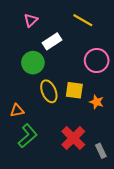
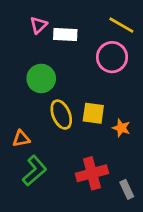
yellow line: (83, 20) -> (121, 25), moved
white rectangle: (52, 41) -> (65, 34), moved, turned 36
pink circle: (97, 61) -> (112, 57), moved
red cross: (73, 138) -> (92, 173), turned 30

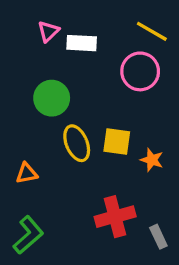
green L-shape: (35, 171) -> (28, 235), moved

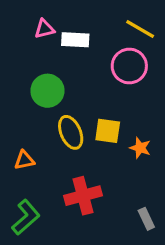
pink triangle: (48, 31) -> (44, 29), turned 30
red cross: (115, 217) -> (83, 196), moved

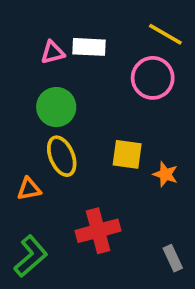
pink triangle: (44, 29) -> (53, 52), moved
yellow ellipse: (71, 132) -> (62, 156), moved

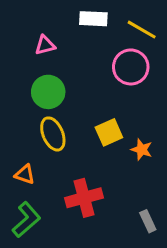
white rectangle: (89, 47) -> (93, 19), moved
yellow square: (127, 154) -> (109, 132), turned -32
orange triangle: (29, 189) -> (25, 174), moved, turned 30

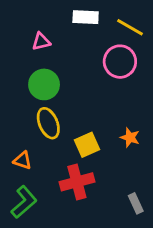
yellow square: (109, 132) -> (87, 145), moved

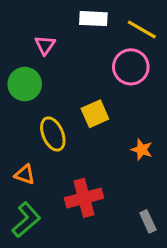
pink triangle: (41, 42) -> (45, 45), turned -42
green circle: (44, 84) -> (25, 84), moved
yellow square: (87, 145) -> (95, 114), moved

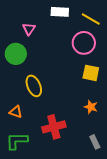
yellow square: (95, 114) -> (91, 73), moved, turned 36
orange star: (142, 150) -> (91, 107), moved
green L-shape: (26, 220) -> (17, 141), turned -140

